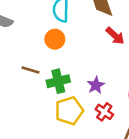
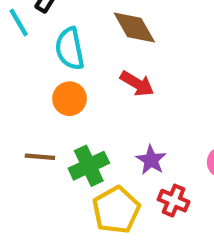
red arrow: (115, 36) -> (137, 84), moved

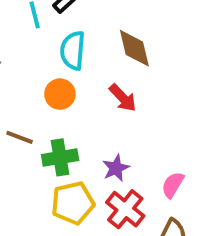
red cross: (174, 201) -> (125, 209), size x1.4

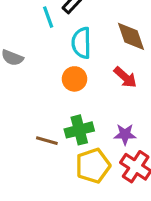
brown line: (20, 137) -> (47, 141), moved
purple star: (116, 168) -> (125, 134), turned 30

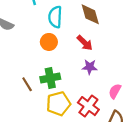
purple star: (125, 134) -> (90, 67), moved
brown line: (47, 141) -> (27, 84), turned 40

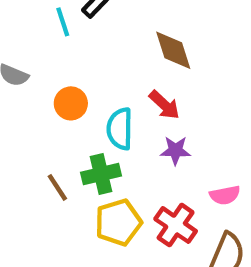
cyan semicircle: (55, 17) -> (120, 129), moved
orange circle: (49, 42) -> (71, 103), moved
pink semicircle: (115, 91) -> (225, 195), turned -128

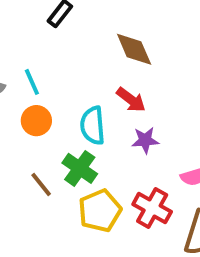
cyan line: (63, 22) -> (32, 82), moved
orange circle: (71, 103) -> (36, 121), moved
green cross: (101, 174) -> (80, 168), turned -36

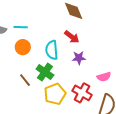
cyan line: (32, 82) -> (21, 27), turned -64

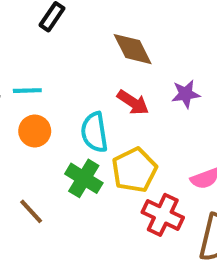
purple star: (79, 58) -> (186, 94), moved
brown line: (25, 80) -> (31, 211), moved
yellow pentagon: (55, 94) -> (134, 170), moved

